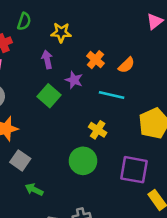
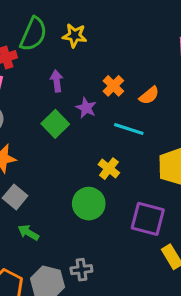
green semicircle: (24, 21) -> (33, 34), size x1.6
yellow star: (61, 32) -> (75, 36), moved

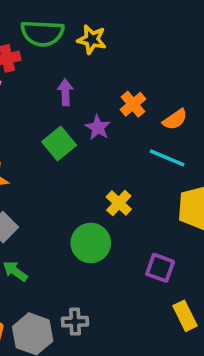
green semicircle: (33, 34) -> (42, 33), turned 64
cyan line: (129, 129) -> (167, 158), moved
purple square: (148, 219) -> (160, 268), size x0.7

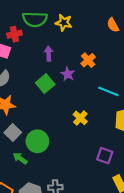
orange semicircle: (175, 119) -> (113, 25), moved, turned 96
green circle: (91, 243) -> (37, 141), moved

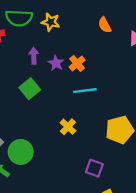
purple star: (68, 74) -> (56, 63), moved
cyan line: (108, 91) -> (85, 91), moved, turned -30

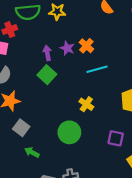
purple arrow: (34, 56) -> (47, 53), moved
green circle: (21, 152) -> (69, 132), moved

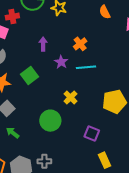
purple star: (67, 48) -> (61, 62), moved
green square: (47, 75) -> (30, 75), moved

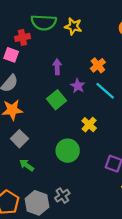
cyan line: (86, 67) -> (105, 91), turned 48
green square: (30, 75) -> (56, 100), moved
gray cross: (44, 161) -> (62, 196), turned -32

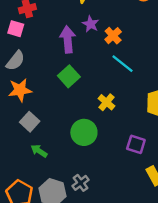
purple arrow: (57, 67) -> (68, 39), size x1.5
purple star: (78, 86) -> (91, 24), moved

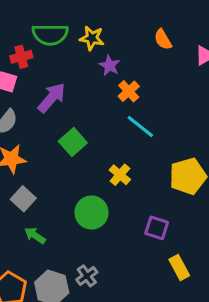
purple star: (91, 24) -> (110, 65), moved
purple arrow: (68, 39) -> (52, 98), moved, turned 45

